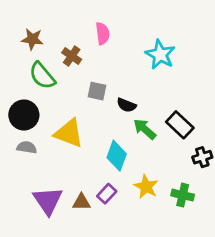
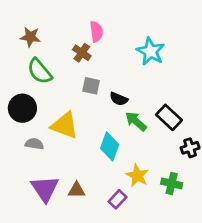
brown cross: (72, 56) -> (82, 53), moved
gray semicircle: (27, 147) -> (34, 144), moved
purple rectangle: (107, 194) -> (117, 199), moved

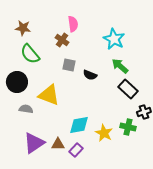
green arrow: (136, 121) -> (120, 66), moved
cyan diamond: (110, 146) -> (79, 125), moved, turned 60
green cross: (172, 183) -> (128, 127), moved
purple triangle: (45, 189) -> (34, 143), turned 30
purple rectangle: (117, 199) -> (76, 150), moved

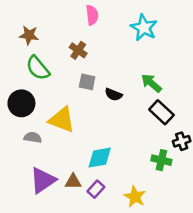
pink semicircle: (73, 24) -> (92, 15), moved
cyan star: (114, 39) -> (144, 28), moved
yellow star: (104, 133) -> (135, 197), moved

